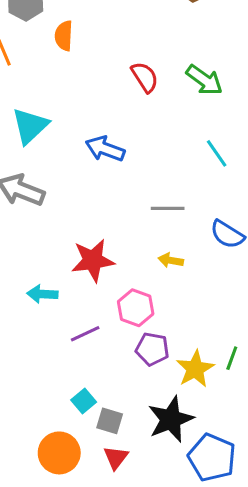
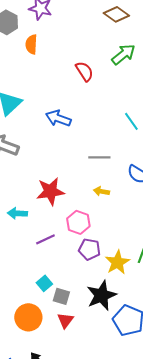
green arrow: (204, 80) -> (123, 54), moved, turned -75

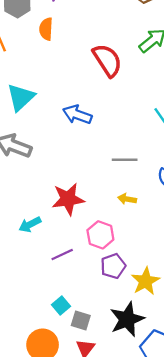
red semicircle: (84, 71) -> (107, 60), size x1.4
cyan arrow: (17, 213) -> (30, 224), turned -30
purple pentagon: (89, 249) -> (113, 266), turned -30

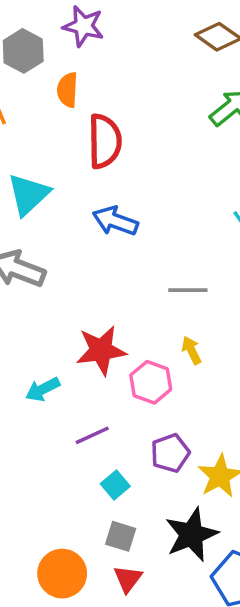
red semicircle: (107, 60) -> (105, 141), moved, turned 32
yellow arrow: (127, 199) -> (191, 350), turned 54
pink hexagon: (100, 235) -> (151, 382), moved
cyan square: (61, 305) -> (115, 485), moved

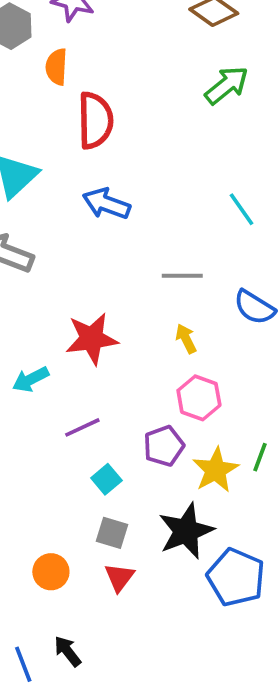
pink hexagon: (151, 382) -> (199, 398), moved
orange circle: (62, 574) -> (51, 572), size x0.7

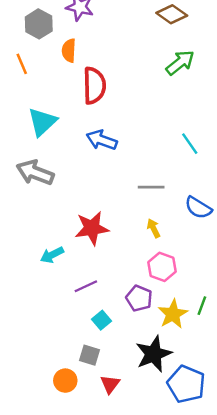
purple pentagon: (164, 446) -> (139, 298), turned -30
gray square: (112, 533) -> (89, 355), moved

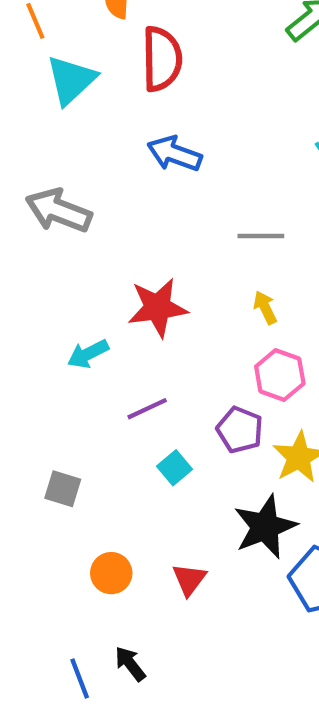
cyan triangle: (42, 122) -> (71, 80), moved
gray square: (89, 355) -> (63, 489), moved

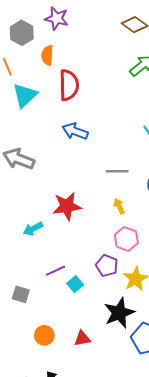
purple line: (147, 409) -> (56, 271), moved
red triangle: (189, 579) -> (82, 338), turned 42

